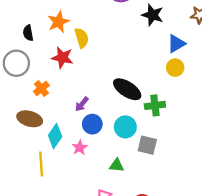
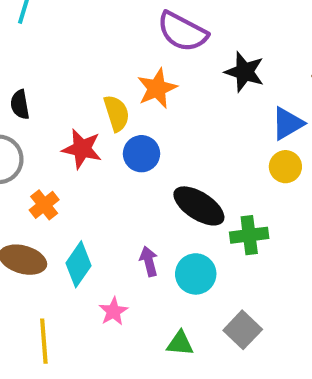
orange star: (58, 22) -> (157, 88), moved
purple arrow: (82, 104) -> (149, 261), moved, turned 126
blue circle: (92, 124) -> (141, 154), moved
cyan diamond: (55, 136) -> (78, 264), moved
gray square: (147, 145) -> (243, 330), moved, turned 30

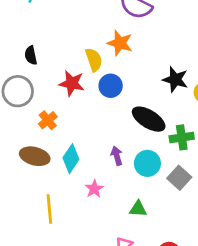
black star: (244, 72) -> (175, 79), moved
orange star: (157, 88) -> (120, 43), turned -30
gray square: (243, 330) -> (179, 178), moved

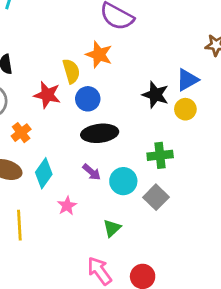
black ellipse: (149, 119) -> (100, 133), moved, turned -40
purple arrow: (117, 156) -> (92, 172), turned 144
green triangle: (138, 209) -> (112, 228), turned -48

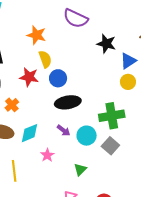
orange star: (99, 55) -> (36, 35), moved
black star: (155, 95) -> (106, 44), moved
green cross: (160, 155) -> (112, 116), size x1.4
cyan diamond: (44, 173) -> (30, 133), turned 35

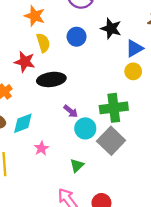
blue circle: (58, 78) -> (77, 37), moved
black ellipse: (68, 102) -> (51, 79), moved
purple arrow: (64, 130) -> (71, 111), moved
gray square: (110, 146) -> (111, 141), size x1.4

